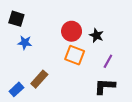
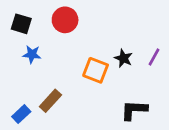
red circle: (72, 31) -> (65, 20), moved
black star: (96, 35) -> (123, 58), moved
purple line: (108, 61) -> (154, 57), moved

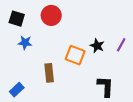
brown rectangle: (50, 101) -> (49, 73), moved, turned -48
black L-shape: (134, 110) -> (105, 86), turned 90

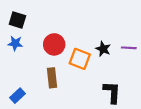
red circle: (51, 15) -> (54, 44), moved
blue star: (25, 43) -> (15, 43), moved
purple line: (121, 45) -> (129, 48), turned 64

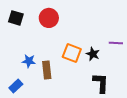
blue star: (15, 43) -> (29, 61), moved
red circle: (54, 44) -> (49, 18), moved
black star: (103, 49) -> (93, 54), moved

